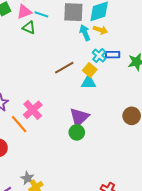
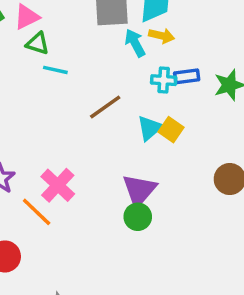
cyan line: (41, 14) -> (55, 70), moved
cyan cross: (99, 55) -> (164, 80), turned -32
yellow square: (90, 70) -> (171, 130), moved
cyan triangle: (89, 82) -> (150, 128), turned -35

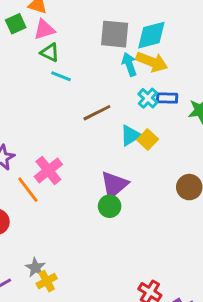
yellow arrow: (162, 36) -> (152, 62), size x1.5
cyan cross: (164, 80) -> (148, 98), turned 30

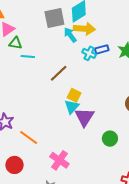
cyan triangle: (130, 135) -> (72, 107), moved
yellow square: (148, 139) -> (74, 95), moved
pink cross: (48, 170) -> (59, 160), moved
green circle: (110, 206) -> (110, 139), moved

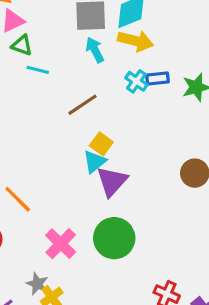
cyan arrow: (70, 35) -> (95, 50), moved
green circle: (110, 139) -> (114, 238), moved, size x1.6

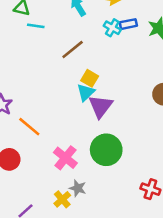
gray star: (37, 284) -> (78, 188), moved

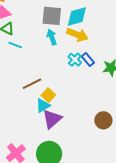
blue rectangle: (128, 24) -> (88, 59), turned 48
brown line: (73, 49) -> (32, 84), moved

